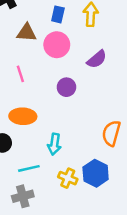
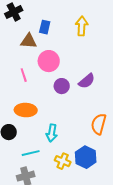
blue rectangle: (58, 14) -> (45, 27), moved
pink circle: (57, 45) -> (49, 61), moved
purple semicircle: (97, 59) -> (87, 81), moved

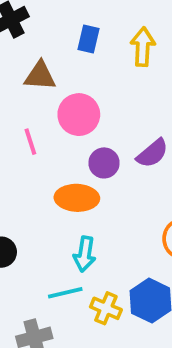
blue rectangle: (45, 27) -> (88, 39), moved
orange ellipse: (26, 110) -> (77, 198), moved
cyan line: (31, 153) -> (65, 293), moved

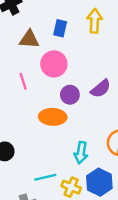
blue rectangle: (88, 39) -> (60, 28), moved
cyan arrow: (85, 254) -> (81, 153), moved

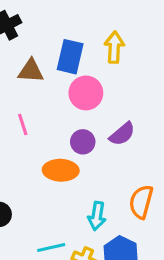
blue rectangle: (60, 28) -> (70, 57), size x1.5
pink circle: (54, 64) -> (86, 93), moved

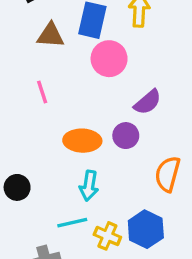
purple circle: (83, 142) -> (126, 136), moved
cyan arrow: (97, 216) -> (89, 186), moved

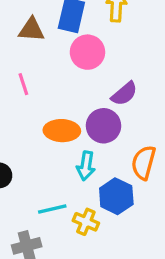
purple circle: (126, 136) -> (103, 126), size x1.4
cyan arrow: (89, 186) -> (86, 166), moved
blue hexagon: (146, 229) -> (116, 196), moved

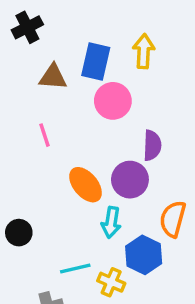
purple semicircle: (124, 94) -> (152, 145), turned -48
orange ellipse: (62, 131) -> (86, 185), turned 48

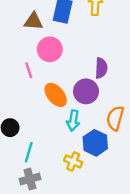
pink circle: (113, 101) -> (50, 49), moved
pink line: (44, 135) -> (29, 70), moved
cyan line: (75, 268) -> (29, 152), moved, turned -60

